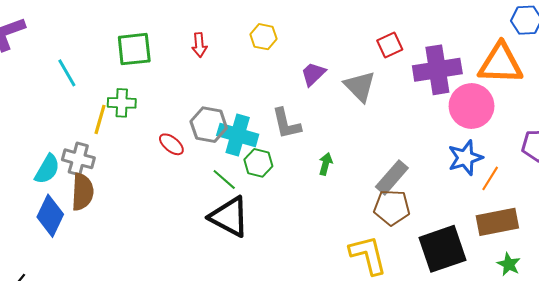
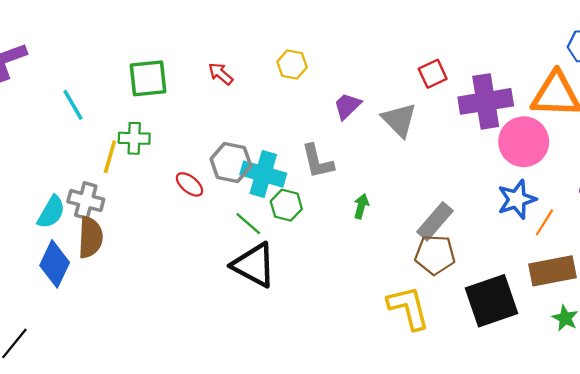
red arrow: (199, 45) -> (221, 74), turned 135

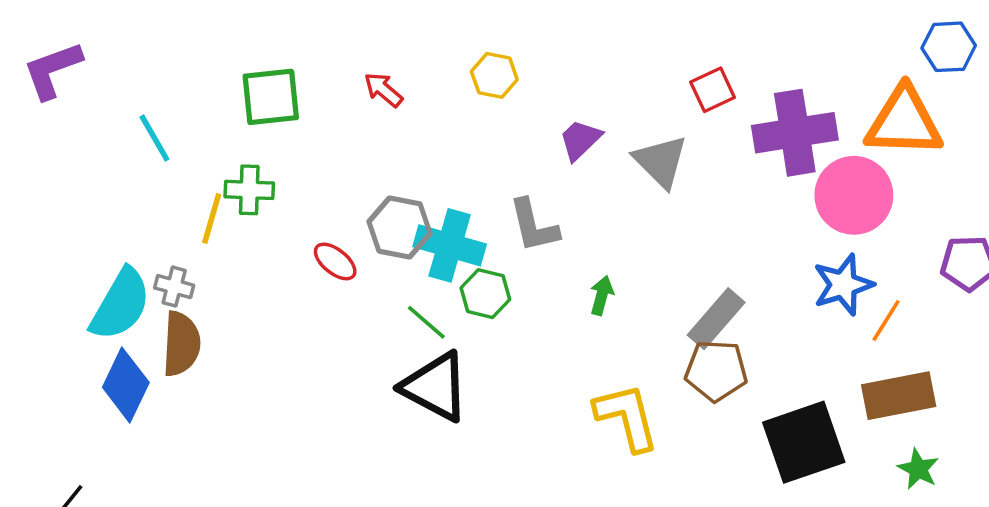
gray cross: (86, 201) -> (174, 287), size x0.7
cyan semicircle: (51, 212) -> (120, 304), size x1.4
yellow L-shape: (408, 308) -> (627, 417), moved

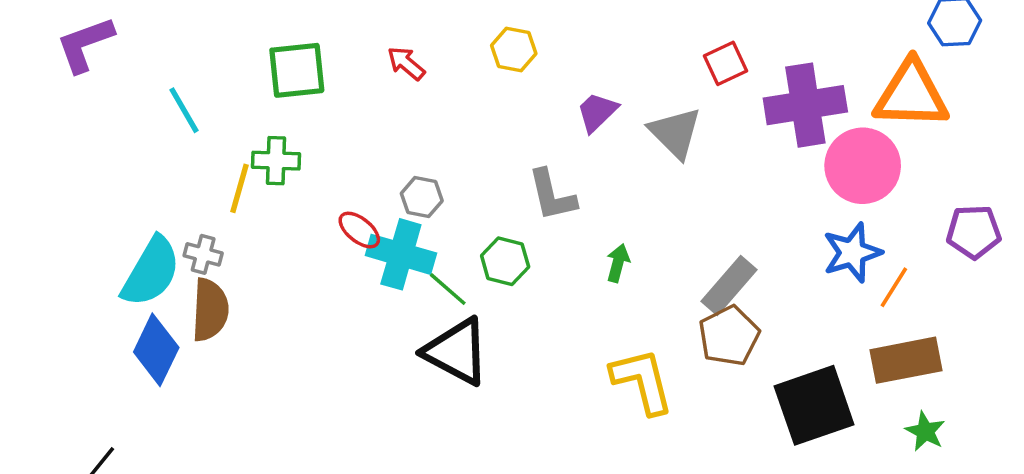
gray hexagon: (400, 227) -> (422, 197), size x0.7
cyan cross: (450, 245) -> (401, 254), moved
brown pentagon: (716, 371) -> (729, 336), turned -30

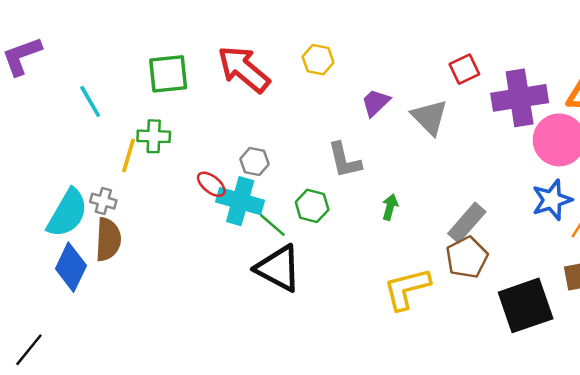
red arrow: (406, 63) -> (244, 69), size x2.0
yellow L-shape: (642, 381) -> (407, 289), turned -90

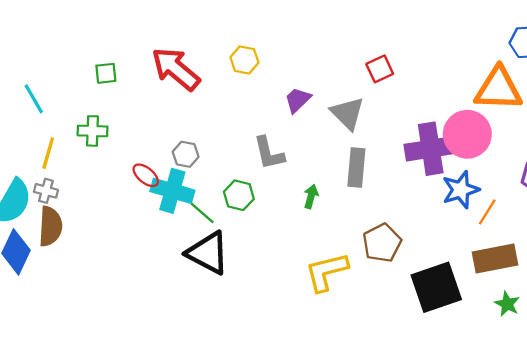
green square: (168, 74) -> (106, 73), size x0.6
purple cross: (520, 98) -> (431, 149), moved
yellow line: (129, 156) -> (48, 153), moved
gray rectangle: (467, 223) -> (356, 168), moved, turned -36

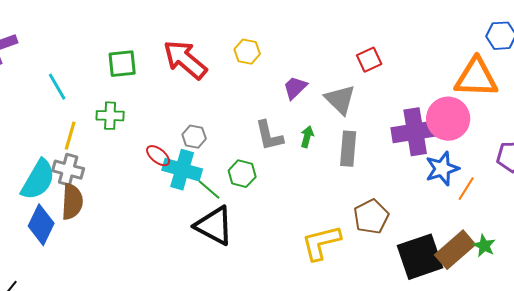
green square: (106, 73) -> (122, 64), size x1.4
gray cross: (46, 191) -> (68, 170), size x1.4
green arrow: (311, 196) -> (307, 137), moved
brown rectangle: (495, 258) -> (455, 250), moved, turned -30
green star: (507, 304) -> (484, 246), moved

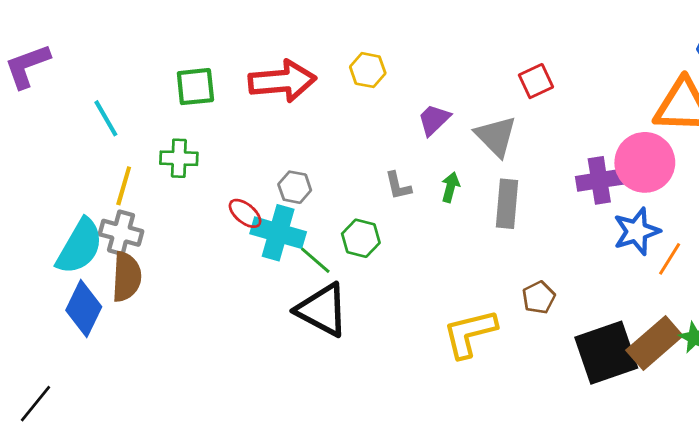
red arrow: (185, 60) -> (282, 81), turned 135
purple cross: (415, 132) -> (599, 180), size x0.7
gray L-shape: (269, 136) -> (398, 186), size x0.7
brown pentagon: (371, 217) -> (539, 297), size x0.7

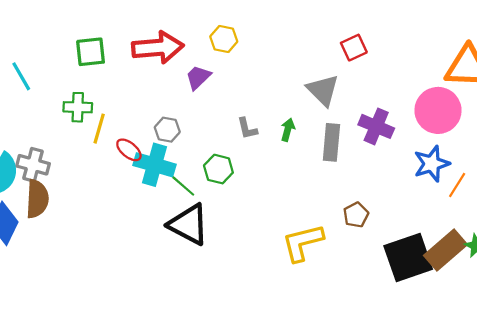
purple trapezoid: (434, 120) -> (198, 77), moved
purple cross: (599, 180) -> (376, 126), moved, turned 32
yellow line: (124, 186) -> (99, 129), moved

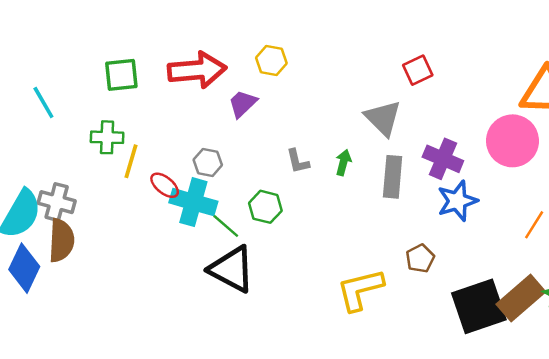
blue star: (432, 164) -> (457, 201), moved

